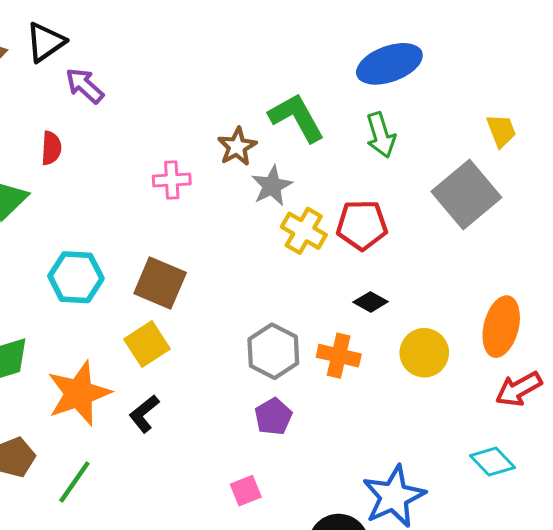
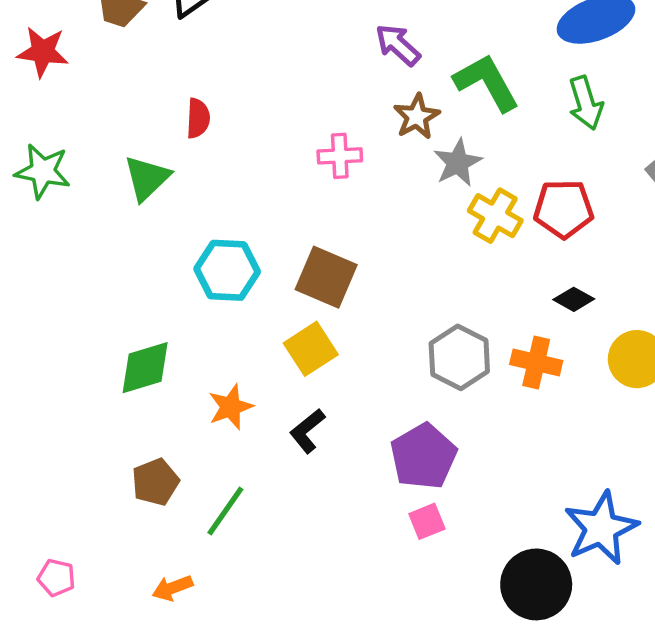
purple arrow: (85, 86) -> (398, 45), moved
orange star: (79, 393) -> (231, 407), size x0.6
purple pentagon: (273, 417) -> (423, 456), moved, size x1.5

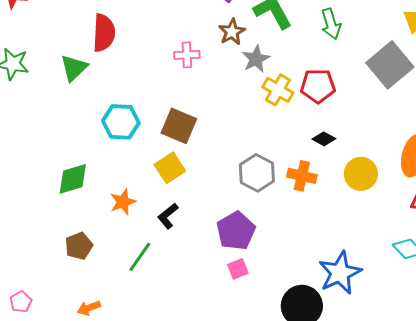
red semicircle: (198, 118) -> (104, 33), size x1.6
green line: (225, 511) -> (140, 257), moved
pink pentagon: (56, 578) -> (21, 302), turned 30

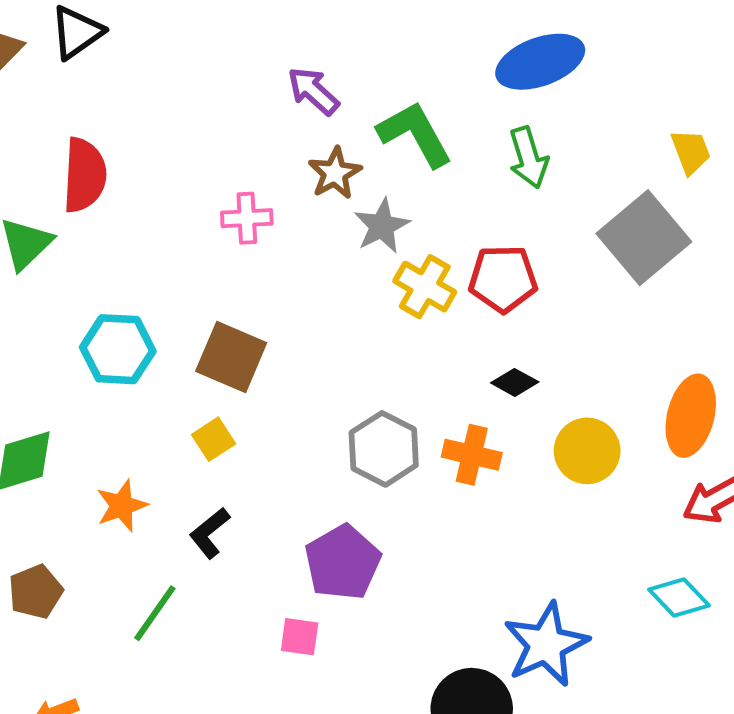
yellow square: (170, 168) -> (214, 439), size x0.7
pink square: (238, 269) -> (300, 637), moved, turned 30

